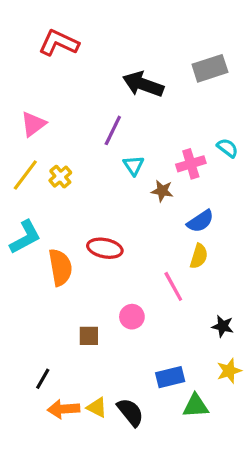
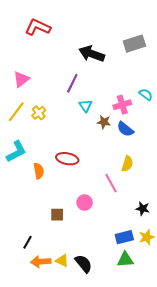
blue semicircle: (200, 221) -> (125, 129), moved, turned 72
orange semicircle: (60, 267) -> (39, 171), size x0.7
blue rectangle: (170, 377) -> (124, 237), moved

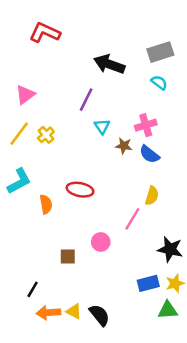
cyan semicircle: (146, 94) -> (159, 83), moved
pink line: (111, 183) -> (132, 219), turned 60
black star: (143, 209) -> (170, 249), size x1.5
green triangle: (125, 260) -> (168, 310), moved

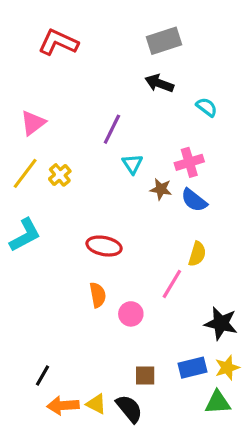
gray rectangle: (160, 52) -> (164, 41), moved
black arrow: (109, 64) -> (159, 83), moved, size x0.7
orange semicircle: (46, 204) -> (98, 295), moved
brown square: (68, 257) -> (145, 376), moved

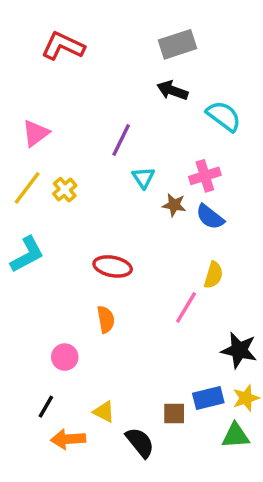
cyan semicircle: (207, 107) -> (224, 116), size x1.5
pink circle: (131, 314) -> (65, 357), moved
brown square: (145, 376) -> (174, 413), moved
yellow triangle: (96, 404) -> (104, 412), moved

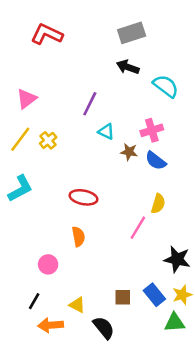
cyan triangle: (143, 178) -> (106, 132), turned -30
blue rectangle: (208, 398) -> (154, 295), turned 65
brown square: (174, 413) -> (123, 297), moved

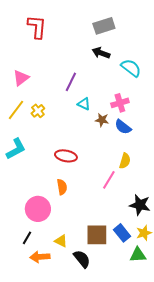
red L-shape: (47, 34) -> (37, 27), turned 70
pink circle: (48, 264) -> (38, 209), size x1.6
brown square: (123, 297) -> (97, 235), size x1.6

